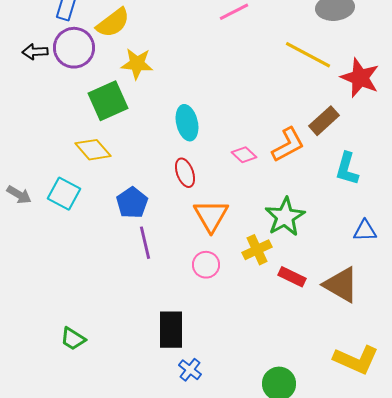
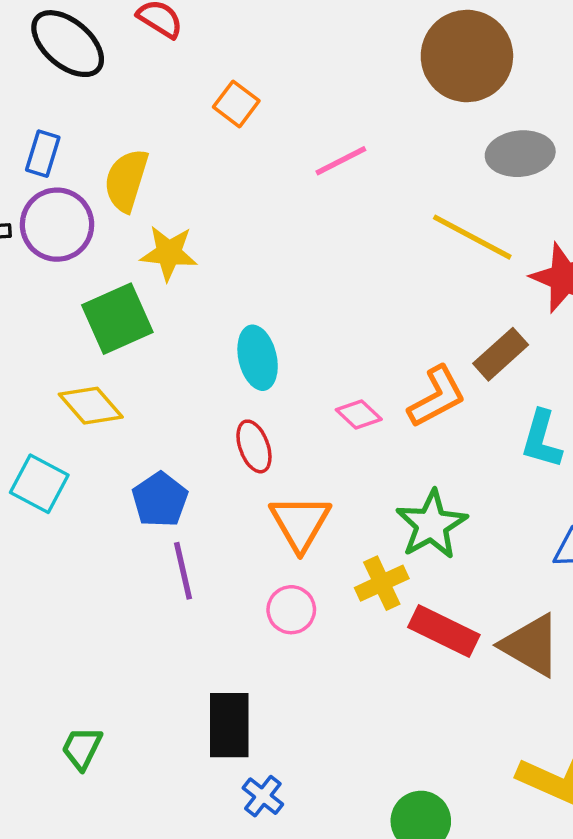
yellow semicircle: (113, 23) -> (126, 180), turned 144
red rectangle: (292, 277) -> (444, 631), size x1.4
green trapezoid: (73, 339) -> (82, 748), moved, turned 84

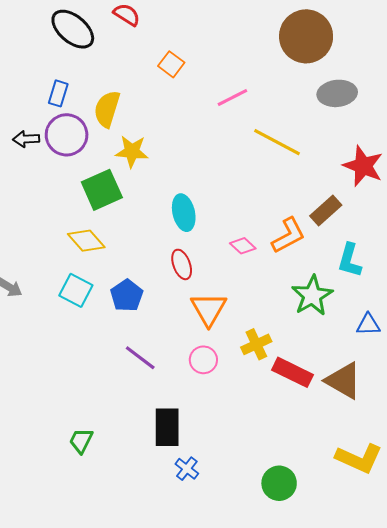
yellow line: (472, 237) -> (277, 142), moved
cyan square: (39, 484) -> (76, 290), moved
green star: (431, 525) -> (312, 296), moved
purple line: (183, 571) -> (140, 358), moved, turned -40

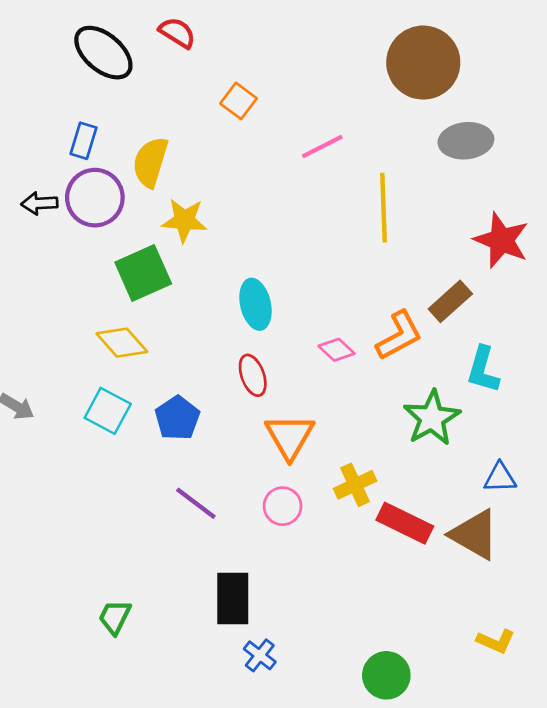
yellow line: (277, 142) -> (383, 208), turned 60
blue triangle: (368, 325) -> (500, 478), moved
yellow L-shape: (359, 458) -> (496, 641), size x0.6

